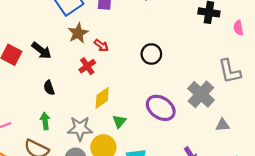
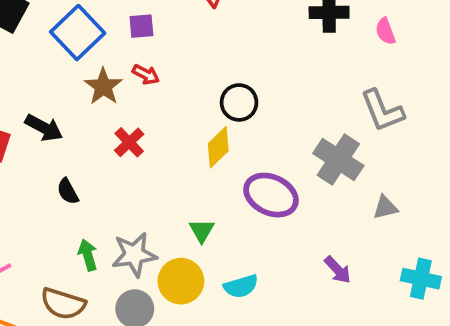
red arrow: (101, 45) -> (146, 74), moved
yellow diamond: (102, 98) -> (218, 147), moved
green arrow: (45, 121) -> (88, 255), moved

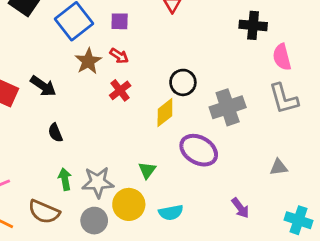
pink semicircle: (385, 31) -> (282, 57), moved, size x1.4
red cross: (129, 142) -> (120, 90), moved
gray cross: (338, 159) -> (228, 107), moved, turned 32

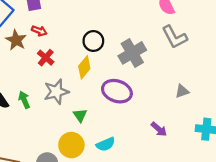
green arrow: (65, 179) -> (24, 100), moved
gray star: (98, 182) -> (56, 92), moved

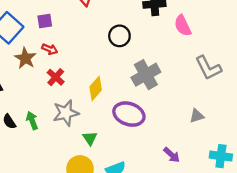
gray L-shape: (174, 37) -> (208, 68), moved
black circle: (93, 41) -> (119, 36), moved

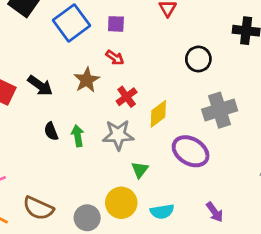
brown star: (25, 58) -> (87, 80), moved
red cross: (56, 77) -> (127, 97), moved
purple arrow: (172, 155) -> (215, 212), moved

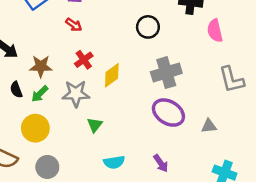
brown star: (87, 80) -> (41, 66), moved, turned 30
green arrow: (78, 136) -> (40, 94), turned -126
purple ellipse: (191, 151) -> (168, 113), moved
yellow circle: (121, 203) -> (35, 128), moved

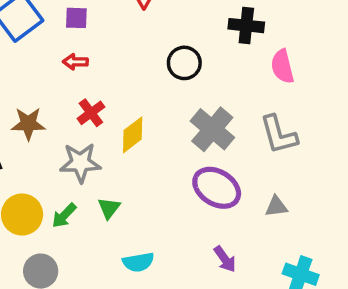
red arrow: (74, 25) -> (75, 62), turned 147
gray cross: (166, 73) -> (212, 129), turned -32
gray L-shape: (232, 80) -> (279, 135), moved
green arrow: (40, 94) -> (64, 215), moved
purple arrow: (161, 163) -> (225, 259), moved

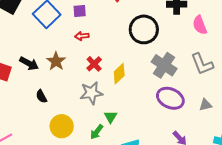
black circle: (184, 63) -> (144, 29), size x1.5
brown star: (28, 124) -> (56, 61), moved, turned -30
green arrow: (64, 215) -> (97, 132), moved

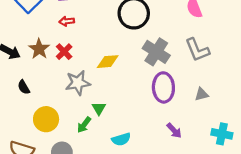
red cross: (94, 64) -> (64, 52), moved
yellow diamond: (119, 74) -> (108, 62), turned 40
purple ellipse: (170, 98) -> (163, 87), turned 64

